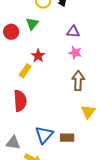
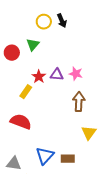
purple triangle: (73, 32) -> (57, 75), moved
red semicircle: (20, 101) -> (21, 122), turned -65

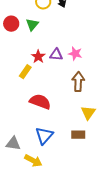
red circle: (12, 53) -> (11, 24), moved
red semicircle: (21, 122) -> (40, 102), moved
brown rectangle: (68, 159) -> (78, 135), moved

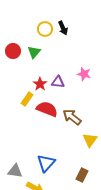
pink star: (75, 54) -> (84, 74), moved
brown arrow: (78, 82) -> (72, 117), moved, turned -54
red semicircle: (40, 102) -> (47, 109), moved
brown rectangle: (78, 135) -> (82, 175), moved, turned -64

